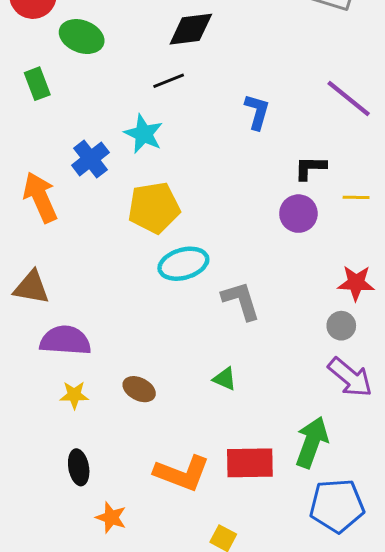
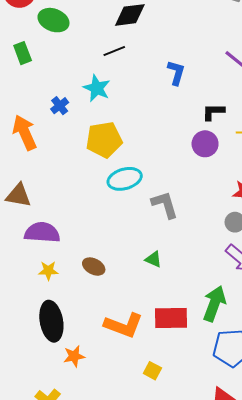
blue cross: (90, 159) -> (60, 106), size x0.7
black ellipse: (79, 467) -> (51, 321), size x1.6
orange star: (111, 517) -> (74, 356), turned -30

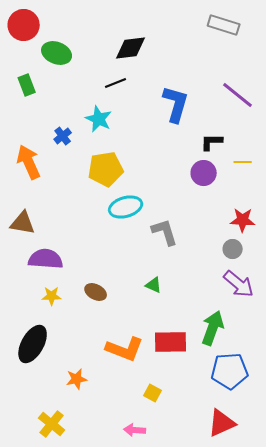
blue L-shape: (176, 73) -> (176, 104), size x1.5
black ellipse: (51, 321) -> (33, 344), moved, turned 39

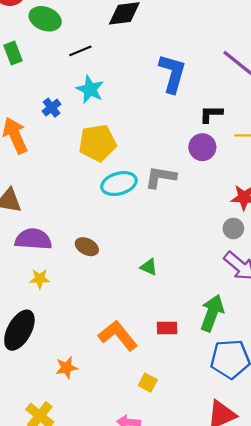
black line: (116, 83) -> (80, 51), moved
gray L-shape: (165, 232) -> (161, 177), moved, turned -64
brown ellipse: (96, 292) -> (87, 247), moved
red rectangle: (171, 342) -> (167, 328), size x0.6
orange L-shape: (125, 349) -> (118, 335), turned -150

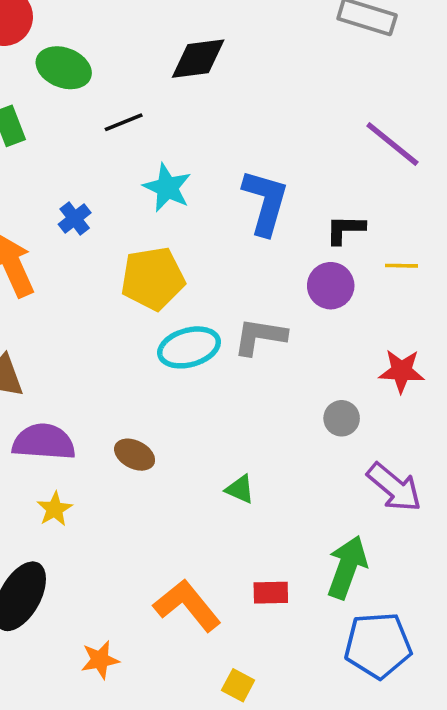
blue L-shape: (172, 73) -> (265, 202), moved
cyan star: (90, 89) -> (167, 188), moved
gray circle: (233, 228) -> (342, 418), moved
yellow star: (40, 279) -> (55, 509), turned -30

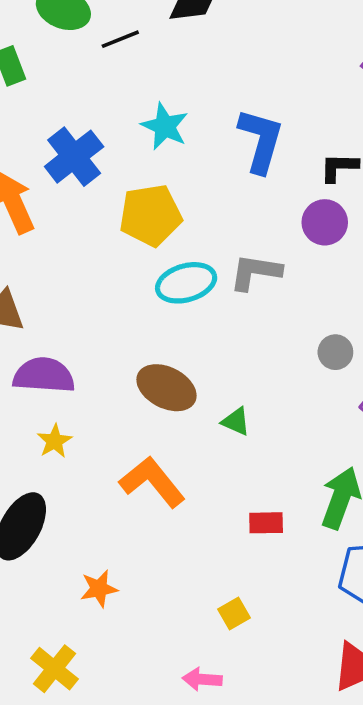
black line: (124, 122) -> (120, 39), moved
blue cross: (75, 218) -> (74, 157), size x1.8
brown ellipse: (135, 455) -> (167, 388), moved, size x1.5
orange L-shape: (187, 605) -> (152, 482), moved
yellow square: (238, 685) -> (234, 614), turned 32

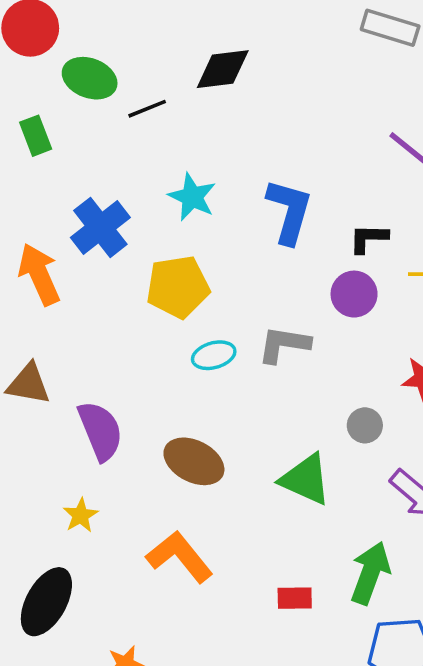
cyan ellipse: (186, 283) -> (214, 355), size x0.7
purple semicircle: (44, 375) -> (100, 431), moved, turned 64
green triangle: (236, 421) -> (305, 479), moved, size x1.8

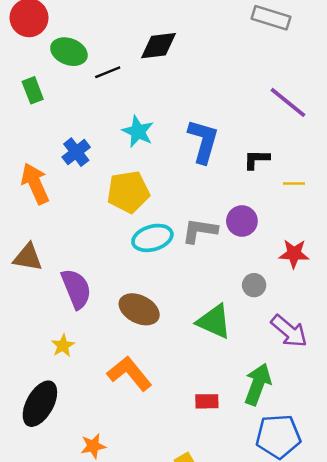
blue cross: (100, 227) -> (76, 152), size x0.7
purple circle: (354, 294) -> (242, 221), moved
cyan ellipse: (214, 355) -> (152, 238), size x1.4

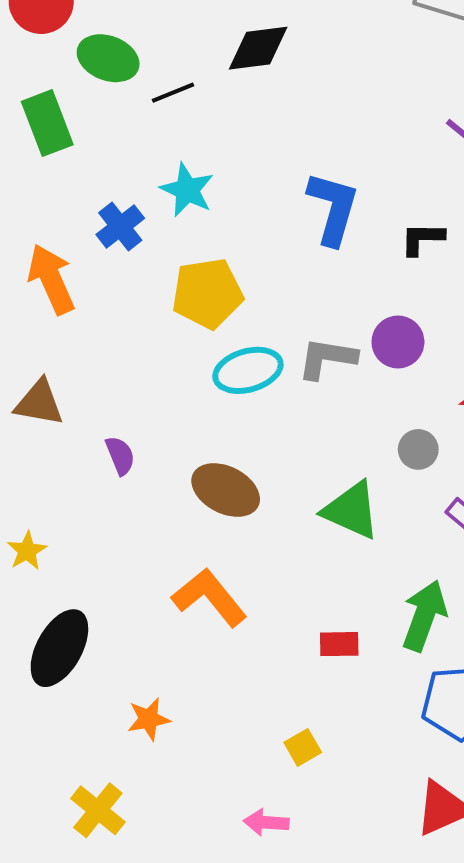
green rectangle: (33, 90) -> (47, 123), size x1.4
cyan star: (138, 131) -> (187, 190), moved
purple semicircle: (76, 289) -> (120, 456), size x0.6
yellow star: (63, 346) -> (27, 551), moved

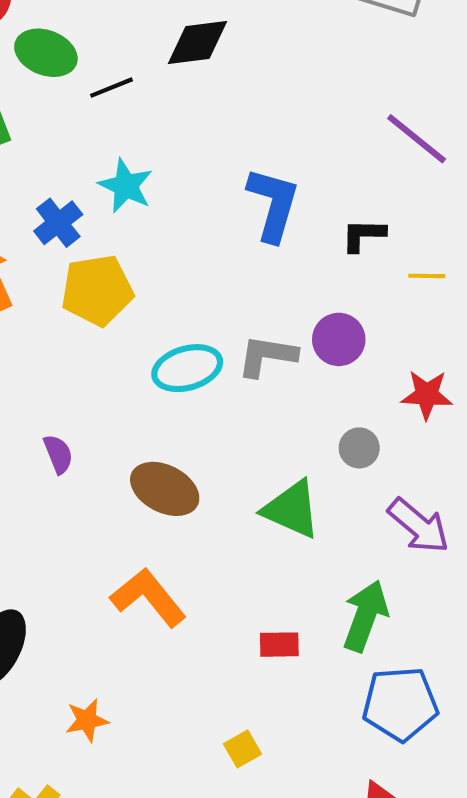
yellow pentagon: (207, 293) -> (97, 290), moved

